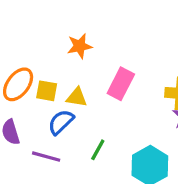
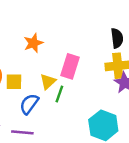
yellow triangle: (77, 97) -> (48, 82), moved, turned -42
green line: (98, 150) -> (59, 94), moved

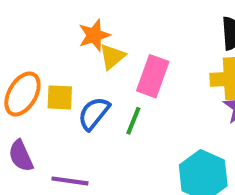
yellow triangle: (48, 82) -> (112, 57), moved
blue semicircle: (29, 104) -> (94, 113), moved

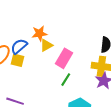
blue semicircle: (94, 113) -> (19, 46), moved
green line: (133, 121) -> (66, 80), moved

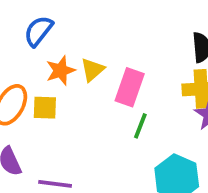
orange star: (40, 33) -> (61, 71), moved
blue semicircle: (19, 46) -> (38, 31), moved

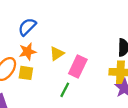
orange star: (61, 71) -> (28, 52), moved
green line: (140, 126) -> (65, 90), moved

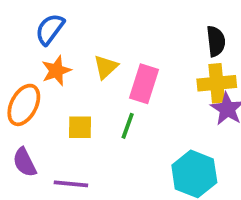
yellow square: (26, 73) -> (80, 127), moved

